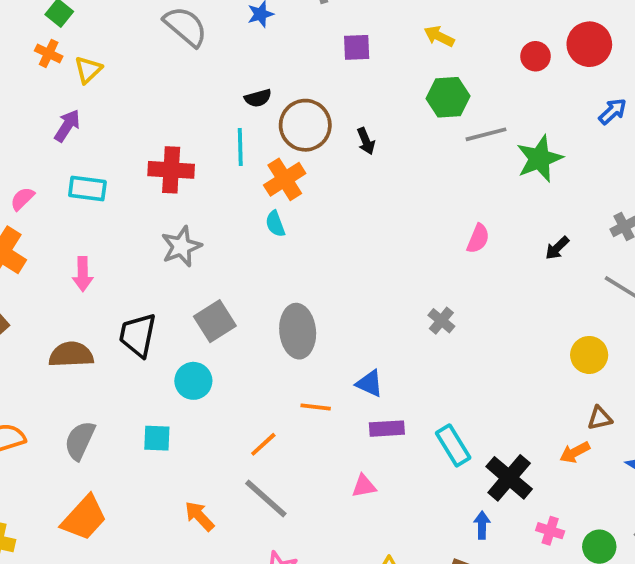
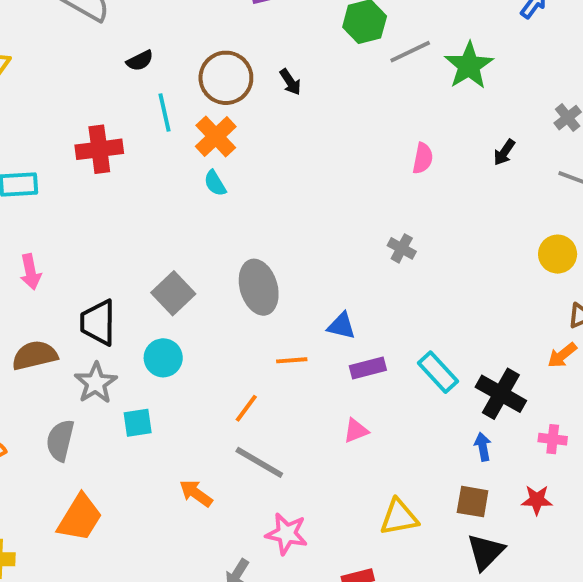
black semicircle: (258, 98) -> (140, 61), moved
gray star: (181, 246) -> (96, 383), moved

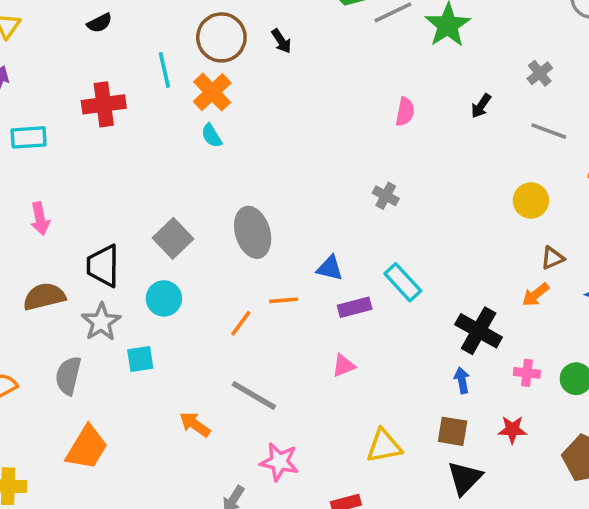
black semicircle: (140, 61) -> (100, 23), moved
cyan rectangle: (438, 372) -> (403, 282), moved
orange line: (246, 408) -> (241, 323), moved

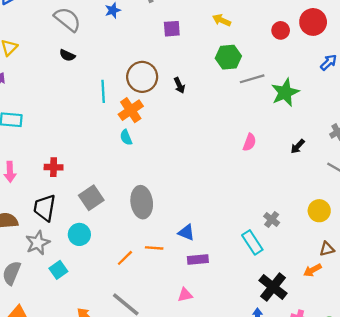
black semicircle: (100, 23) -> (67, 55), turned 42
red cross: (104, 104) -> (54, 167), moved, size x0.7
gray cross: (386, 196) -> (272, 219), moved
cyan rectangle: (403, 282) -> (252, 242), moved
cyan square: (140, 359) -> (58, 270), turned -36

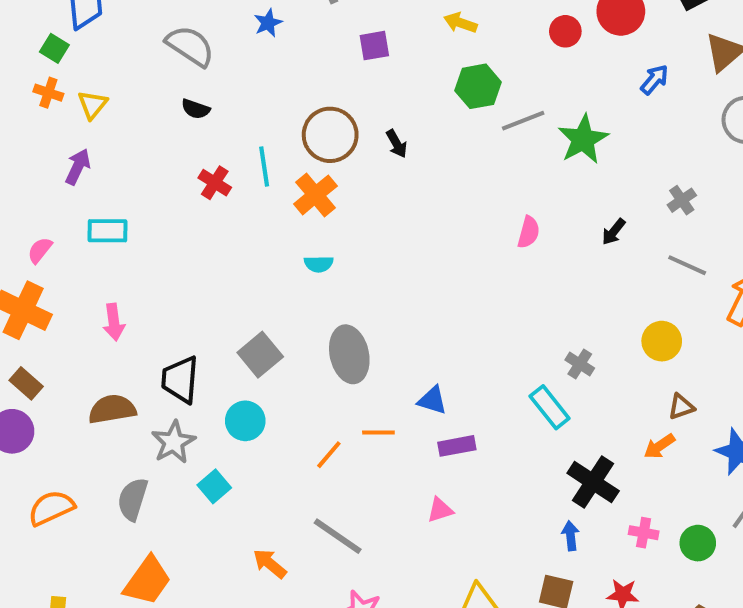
cyan semicircle: (126, 137) -> (319, 264), moved, turned -63
red cross: (54, 167) -> (215, 183), moved, turned 36

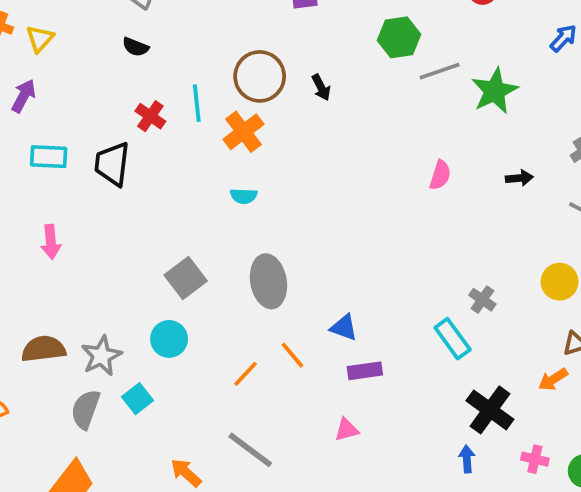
black arrow: (614, 232) -> (519, 178), turned -136
black trapezoid: (180, 380) -> (112, 164), moved
brown semicircle: (112, 409) -> (43, 349), moved
orange line: (378, 432) -> (292, 355), turned 48
gray semicircle: (133, 499) -> (86, 409), moved

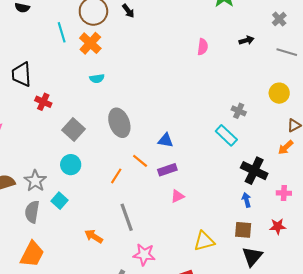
red cross: (150, 116) -> (43, 102), moved
purple rectangle: (365, 371) -> (167, 170), moved
gray line: (250, 450) -> (127, 217), turned 44

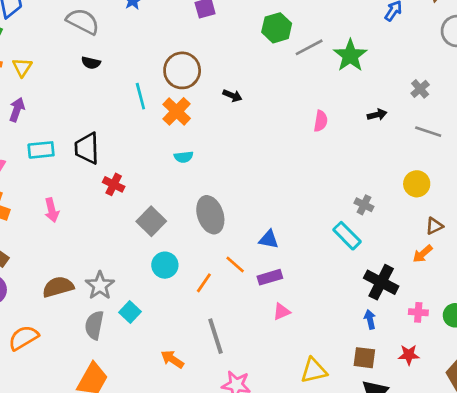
black arrow: (128, 11) -> (232, 96), moved, turned -32
cyan circle: (71, 165) -> (165, 265), moved

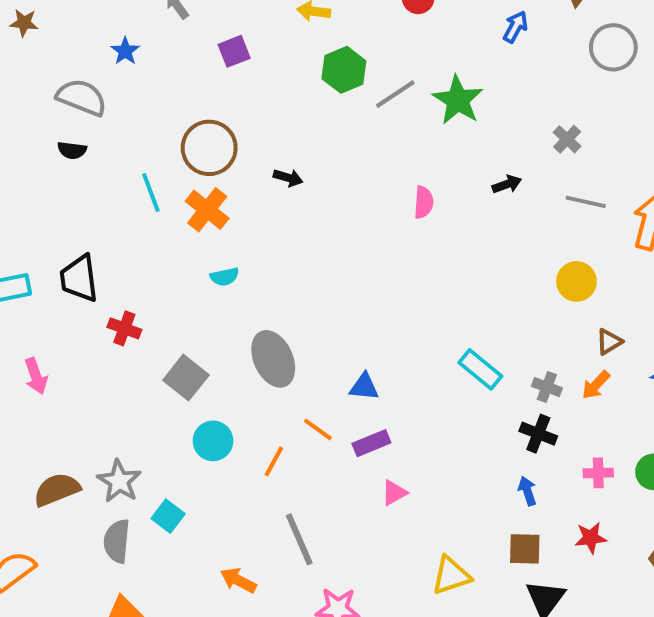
gray semicircle: (83, 21) -> (82, 97), moved
gray cross: (364, 205) -> (547, 387), moved
black cross: (381, 282) -> (538, 434), size x0.7

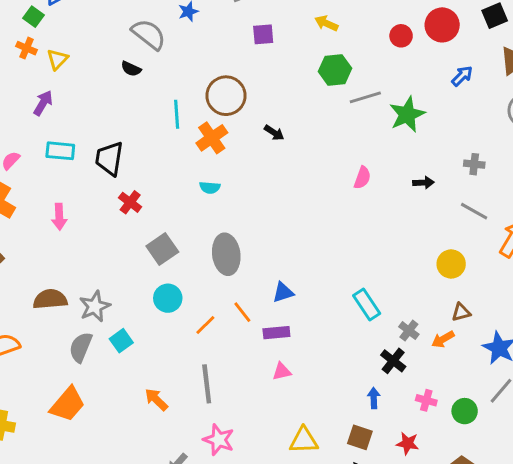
gray cross: (567, 139) -> (474, 164), turned 36
blue triangle: (364, 387) -> (283, 292), turned -40

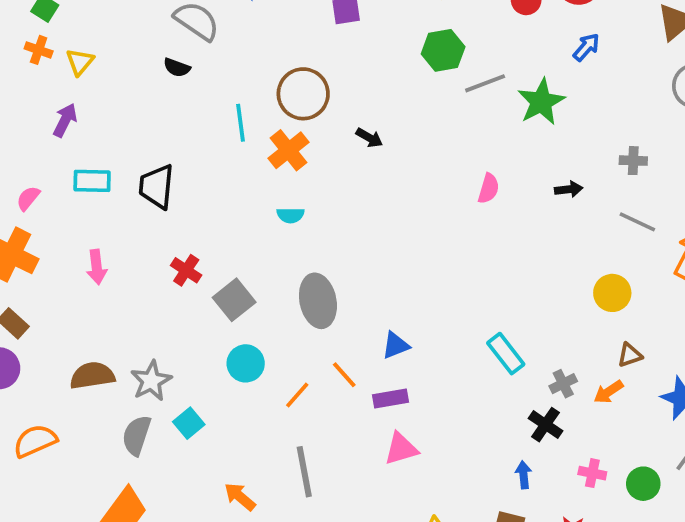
blue arrow: (462, 76) -> (586, 47), moved
red cross: (130, 202) -> (186, 270), moved
gray cross: (409, 331) -> (563, 384), turned 30
pink triangle: (282, 371) -> (401, 449), size x1.4

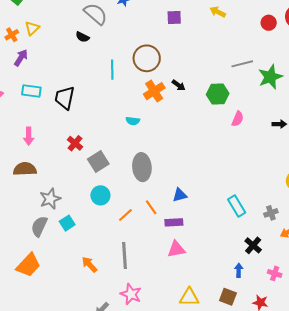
orange cross: (39, 50) -> (12, 35), moved, turned 32
green hexagon: (443, 50) -> (218, 94), moved
orange cross: (288, 150) -> (154, 91), moved
brown semicircle: (92, 376) -> (25, 169), moved
gray cross: (563, 384) -> (271, 213), moved

